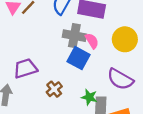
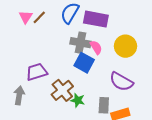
brown cross: (54, 89) -> (62, 90), size x1.5
green star: (89, 97) -> (78, 100), moved

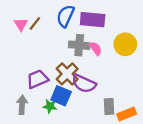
blue square: (84, 63) -> (61, 96), moved
purple semicircle: (121, 82) -> (84, 84), moved
brown cross: (62, 90) -> (67, 74), moved
green star: (78, 100) -> (50, 106), moved

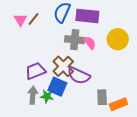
gray arrow: (22, 105) -> (33, 95), moved

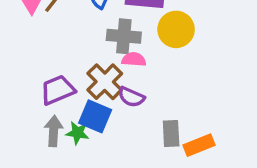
yellow circle: (118, 39) -> (176, 29), moved
pink semicircle: (90, 43) -> (134, 59), moved, turned -48
purple semicircle: (79, 75) -> (131, 97), size x0.7

